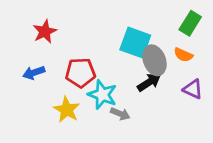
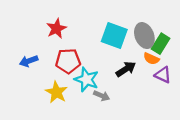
green rectangle: (190, 23) -> (161, 44), moved
red star: (45, 32) -> (56, 29), moved
orange semicircle: (183, 55) -> (151, 59), moved
gray ellipse: (154, 60) -> (144, 36), moved

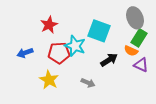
gray ellipse: (144, 36) -> (135, 18), moved
cyan star: (87, 79) -> (75, 46), moved

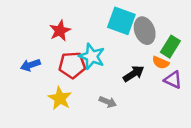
gray ellipse: (135, 18) -> (145, 31), moved
cyan square: (99, 31) -> (121, 21), moved

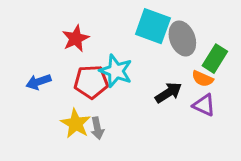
purple triangle: (173, 80) -> (204, 105), moved
gray arrow: (108, 102) -> (97, 128), moved, turned 56

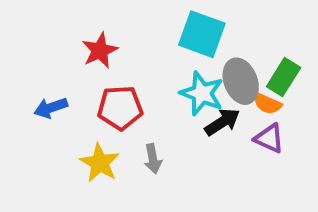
gray ellipse: (182, 38) -> (241, 81), moved
cyan star: (116, 71) -> (202, 93), moved
gray arrow: (97, 128) -> (153, 159), moved

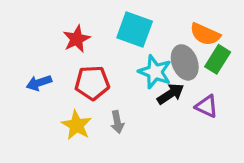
cyan square: (202, 34) -> (135, 30), moved
orange semicircle: (267, 104) -> (205, 34), moved, size x1.4

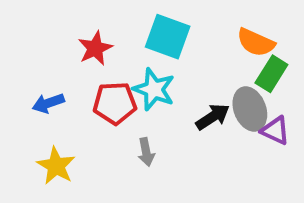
gray ellipse: (185, 62) -> (250, 109), moved
cyan star: (155, 72) -> (154, 89), moved
purple triangle: (207, 106) -> (275, 131), moved
yellow star: (77, 125) -> (56, 166), moved

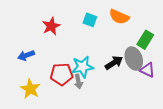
cyan square: (168, 37) -> (90, 20), size x0.6
orange semicircle: (256, 42) -> (119, 17), moved
cyan star: (154, 89) -> (83, 67), moved, turned -30
red pentagon: (115, 103) -> (62, 74), moved

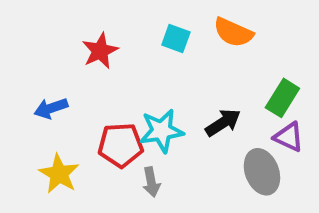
green rectangle: (145, 40) -> (282, 98), moved
gray ellipse: (134, 59) -> (262, 172), moved
gray arrow: (78, 82) -> (151, 182), moved

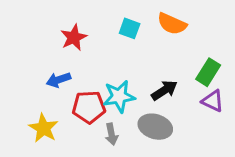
blue arrow: (51, 108) -> (59, 80), moved
gray ellipse: (262, 172) -> (155, 127), moved, turned -52

